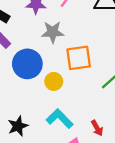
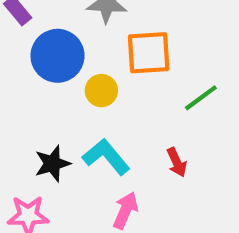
black star: (18, 126) -> (52, 164), moved
red arrow: (97, 128) -> (177, 162), moved

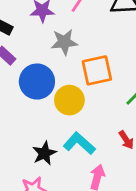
yellow circle: (101, 91) -> (69, 100), size x1.4

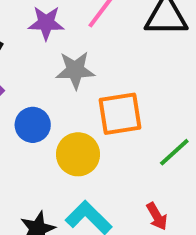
blue circle: (37, 82) -> (33, 125), size x0.7

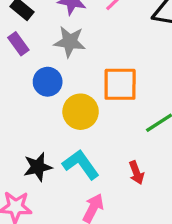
gray star: (75, 70) -> (70, 42), moved

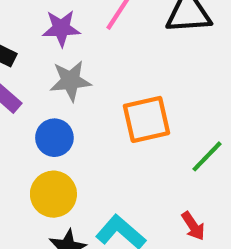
yellow circle: (81, 112) -> (53, 194), moved

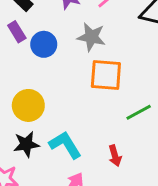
gray star: (70, 81) -> (91, 37), moved
blue circle: (54, 138) -> (44, 44), moved

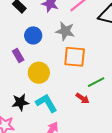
purple rectangle: (17, 32) -> (18, 55), moved
yellow circle: (28, 105) -> (39, 73), moved
red arrow: (115, 156) -> (83, 98), moved, turned -40

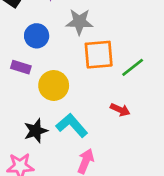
purple rectangle: (18, 55) -> (21, 67), turned -32
green line: (96, 82) -> (133, 67), moved

